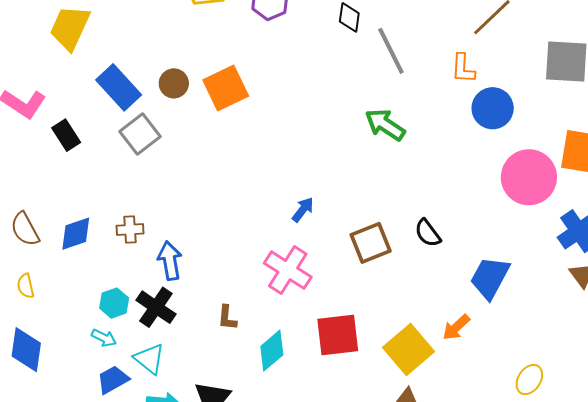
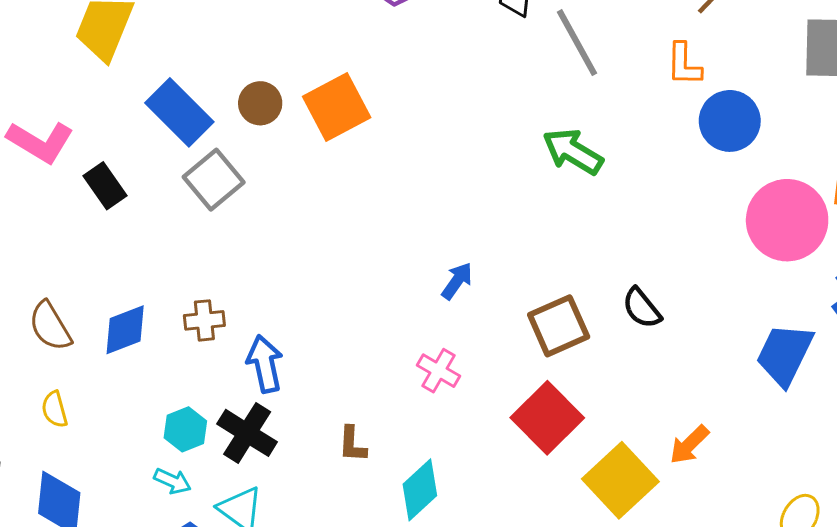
pink cross: (288, 270) -> (439, 371), size x0.6
blue trapezoid: (490, 278) -> (785, 354), moved
red square: (338, 335) -> (547, 418), moved, turned -36

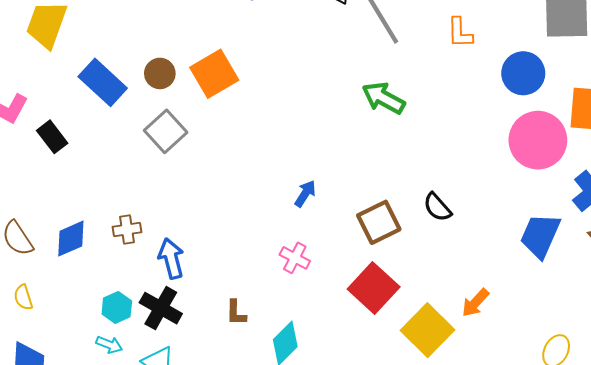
blue circle: (730, 121) -> (523, 73), moved
gray square: (214, 180) -> (166, 131), moved

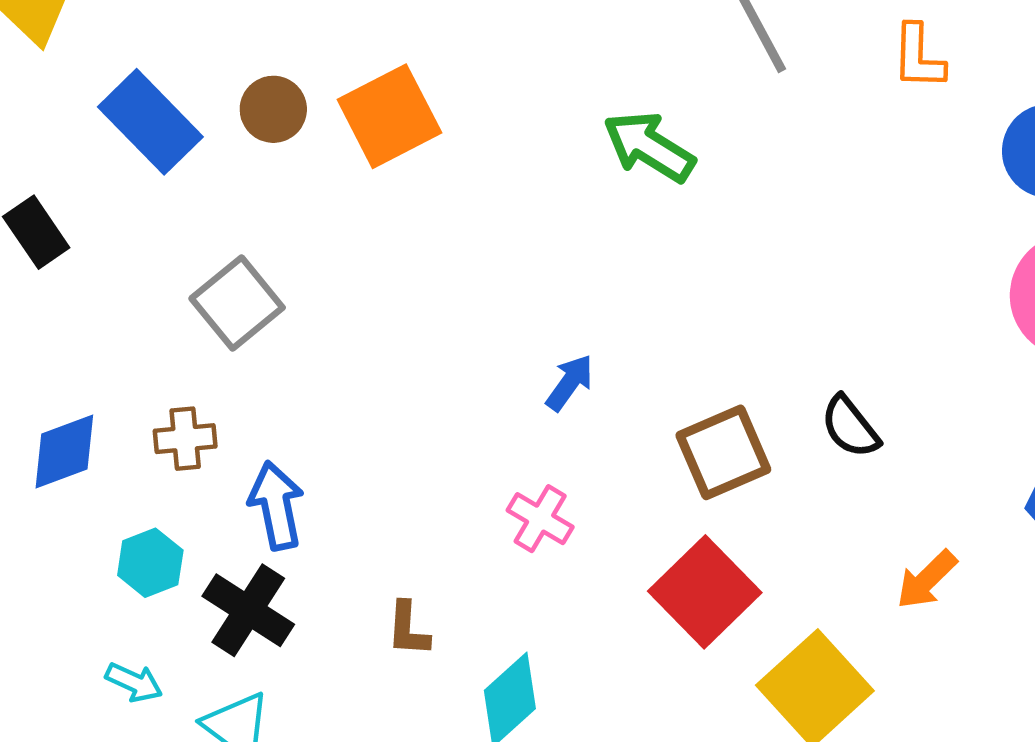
green arrow: (383, 98) -> (649, 147), moved
gray square: (166, 131) -> (237, 303), moved
orange arrow: (475, 303) -> (927, 580), moved
cyan hexagon: (117, 307) -> (150, 563), moved

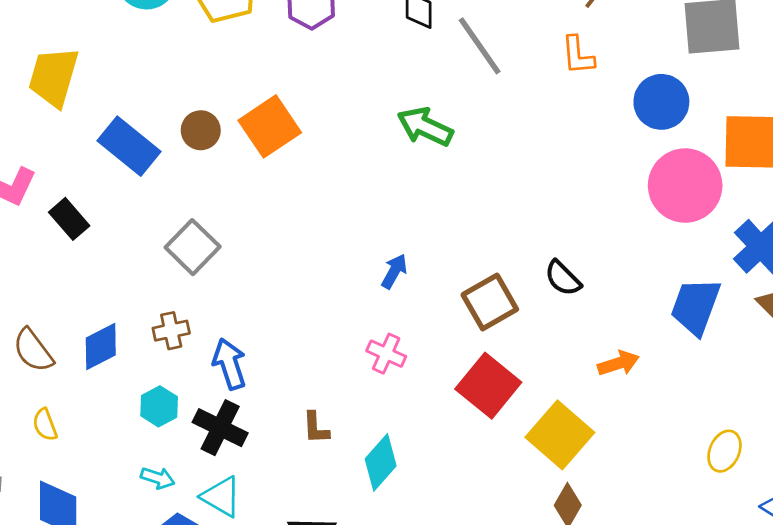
orange arrow: (927, 580) -> (618, 363), turned -147

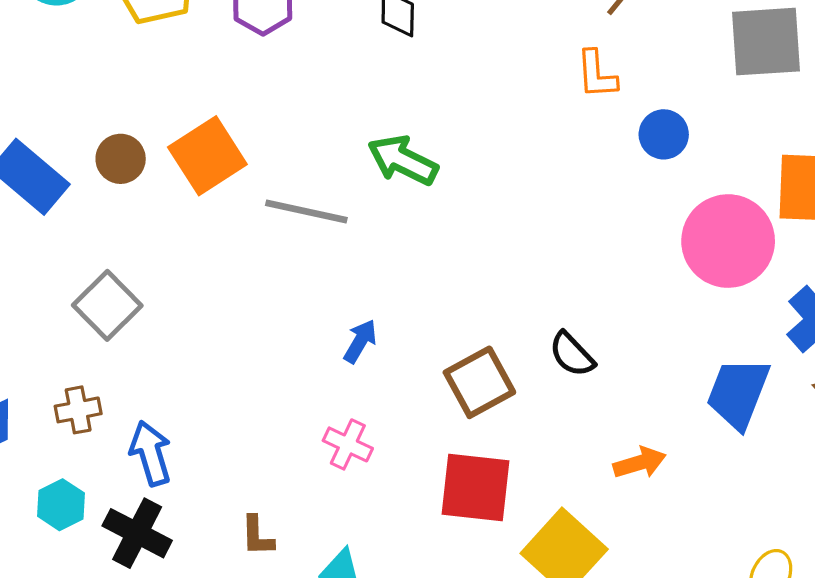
gray line: (480, 46) -> (306, 211), moved, turned -44
blue circle: (661, 102) -> (664, 134), moved, size x0.7
red square: (488, 386) -> (475, 487), turned -34

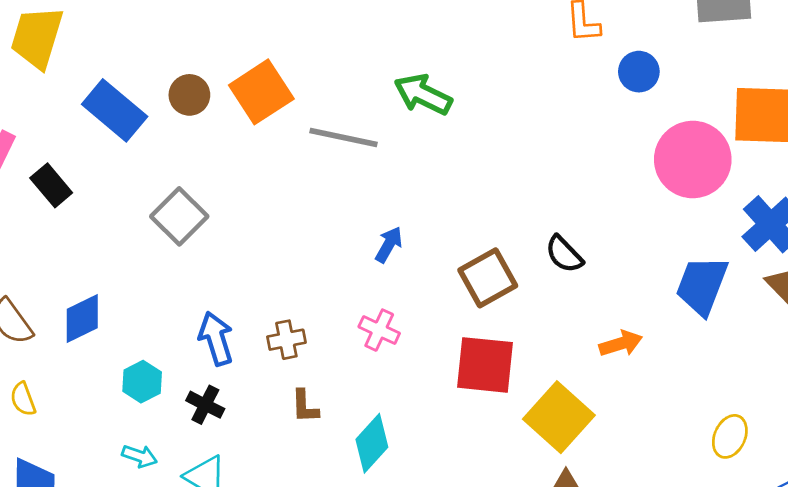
brown cross: (78, 410) -> (286, 340), moved
black cross: (137, 533) -> (205, 405), size x0.7

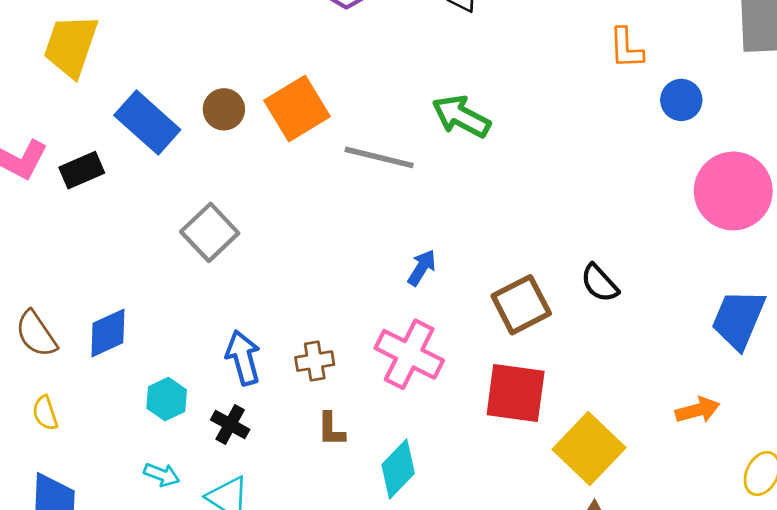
black rectangle: (51, 185) -> (82, 170), moved, turned -75
pink cross: (379, 330) -> (409, 354), size x1.6
orange arrow: (621, 344) -> (698, 410), moved

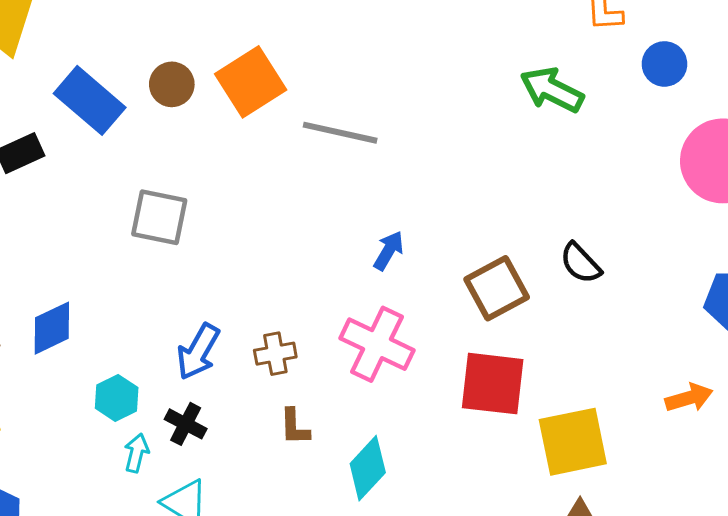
green arrow: (461, 116) -> (552, 90), moved
gray square: (210, 232) -> (159, 217), turned -34
blue arrow: (243, 358) -> (198, 352), turned -134
yellow square: (589, 449) -> (573, 442), turned 36
cyan arrow: (162, 475) -> (136, 453), moved, turned -96

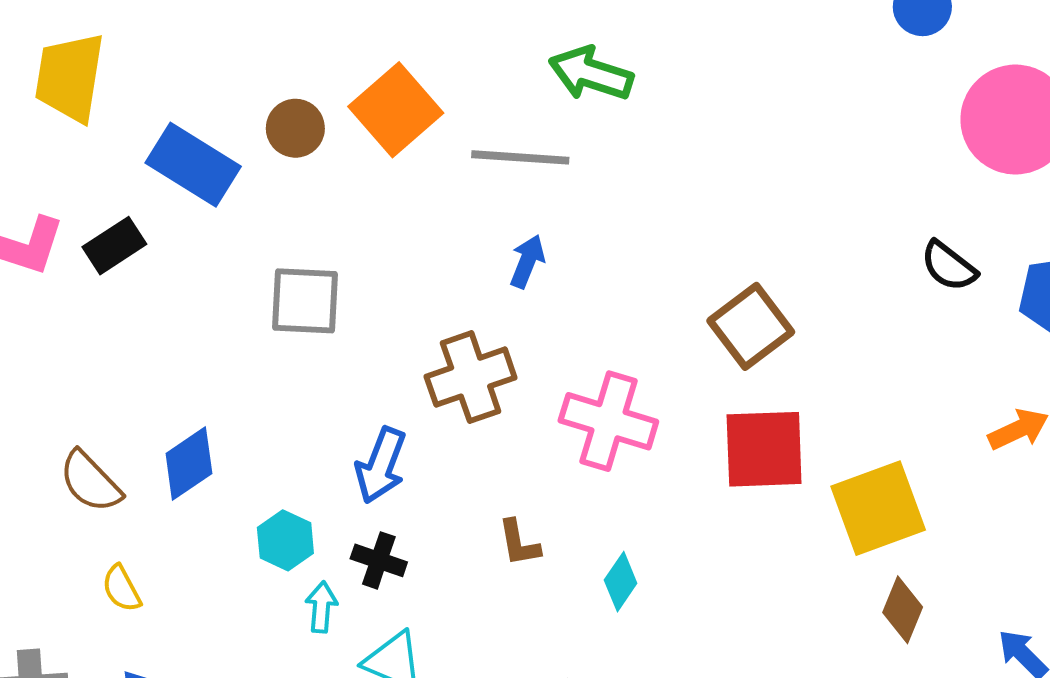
green arrow: (552, 90) -> (591, 74), moved
blue arrow: (389, 251) -> (527, 261), moved
black semicircle: (581, 263) -> (949, 266), moved
brown cross: (275, 354) -> (471, 377), moved, size x1.6
cyan diamond: (368, 468) -> (621, 582), size x0.7

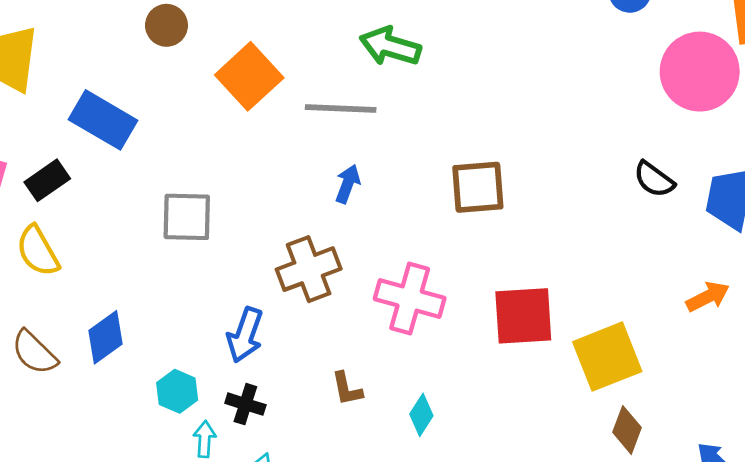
brown circle: (295, 128) -> (166, 25), moved
brown square: (751, 326) -> (478, 187), moved, turned 34
yellow semicircle: (122, 589) -> (38, 251), moved, size x1.5

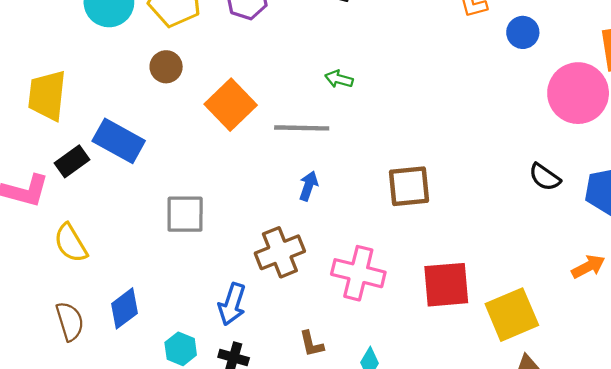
green arrow: (390, 46) -> (339, 79), size x0.6
black rectangle: (47, 180) -> (72, 161), moved
brown semicircle: (34, 352) -> (70, 321), turned -150

